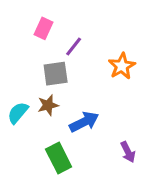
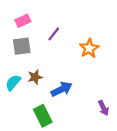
pink rectangle: (43, 28) -> (23, 21), moved, turned 40
gray square: (56, 74) -> (22, 46), moved
purple arrow: (128, 152) -> (104, 108), moved

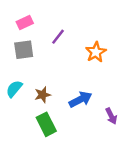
brown star: (35, 77) -> (43, 95), moved
blue arrow: (62, 89) -> (80, 99), moved

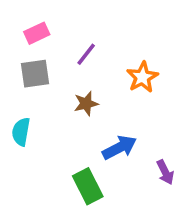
cyan semicircle: (14, 89) -> (21, 132), turned -30
brown star: (43, 95) -> (86, 104), moved
green rectangle: (46, 124) -> (88, 186), moved

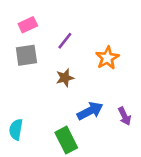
cyan semicircle: (21, 132) -> (16, 129), moved
purple arrow: (165, 172) -> (125, 116), moved

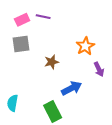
purple line: (65, 41) -> (43, 17), moved, turned 64
purple arrow: (125, 116) -> (99, 69), moved

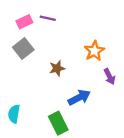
gray square: (21, 44) -> (23, 49), turned -30

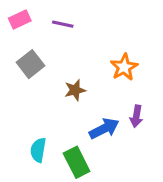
pink rectangle: (24, 22) -> (20, 20), moved
purple arrow: (109, 77) -> (136, 116), moved, turned 35
cyan semicircle: (14, 114) -> (38, 150), moved

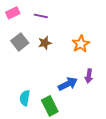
brown star: (75, 90) -> (45, 43), moved

